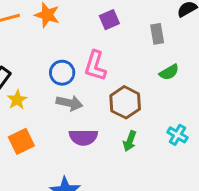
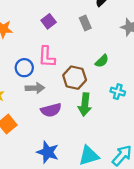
green semicircle: (169, 72) -> (102, 61), moved
green arrow: (130, 141) -> (85, 105), size x1.5

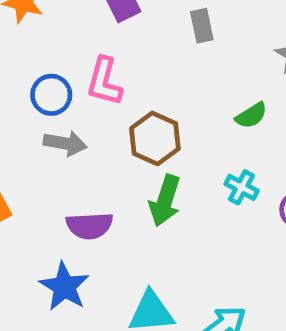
green semicircle: (102, 61) -> (251, 115), moved
purple semicircle: (51, 110) -> (89, 226), moved

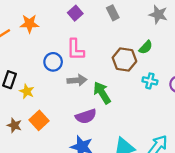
brown hexagon: (155, 138) -> (124, 60), moved
gray arrow: (65, 143) -> (77, 80), moved
green arrow: (165, 201) -> (102, 93), moved, turned 145

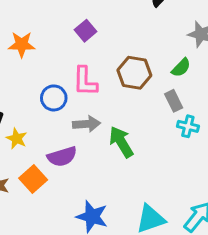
gray rectangle: (113, 13) -> (174, 101), moved
green semicircle: (146, 47) -> (181, 68), moved
brown hexagon: (124, 60) -> (134, 73), moved
purple semicircle: (86, 116) -> (62, 157), moved

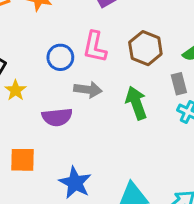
green arrow: (121, 142) -> (136, 103), moved
orange square: (33, 179) -> (23, 160), moved, turned 32

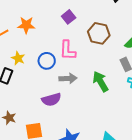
brown hexagon: (145, 48) -> (99, 33), moved
yellow star: (16, 90) -> (18, 58), moved

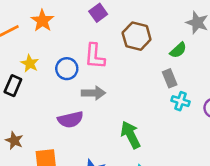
orange star: (26, 25) -> (42, 21), turned 30
green arrow: (101, 82) -> (131, 135), moved

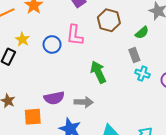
gray arrow: (93, 93) -> (84, 102), moved
purple semicircle: (70, 119) -> (54, 98), moved
green arrow: (131, 135) -> (98, 72), moved

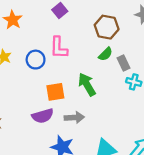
brown hexagon: (109, 20) -> (107, 27), moved
green semicircle: (142, 33) -> (106, 54), moved
orange square: (33, 117) -> (55, 92), moved

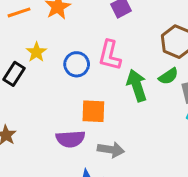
green arrow: (87, 84) -> (137, 85), moved

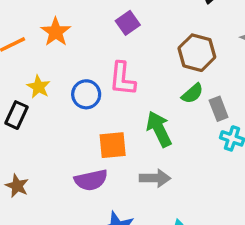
green arrow: (137, 85) -> (159, 129), moved
gray arrow: (111, 150) -> (155, 178), moved

